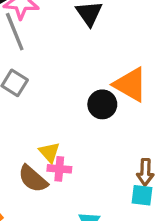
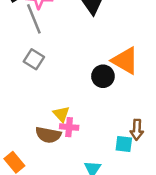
brown semicircle: (33, 179) -> (48, 135), turned -30
cyan square: (142, 195) -> (124, 144), moved

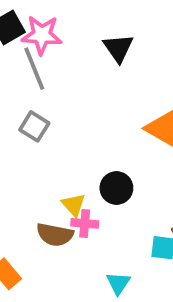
black circle: (103, 76) -> (116, 188), moved

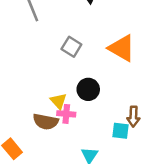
gray square: (34, 126) -> (71, 47), moved

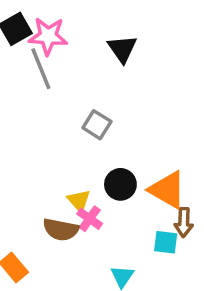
orange triangle: (122, 48) -> (167, 190), moved
pink cross: (66, 114) -> (90, 219), turned 30

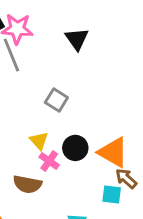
yellow triangle: (79, 201) -> (39, 141), moved
pink cross: (90, 219) -> (49, 161), moved
brown arrow: (184, 222) -> (126, 178), turned 130

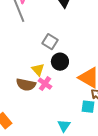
black circle: (75, 148) -> (60, 62), moved
brown semicircle: (27, 184) -> (26, 85), moved

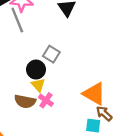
black circle: (60, 62) -> (36, 70), moved

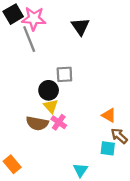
gray square: (51, 54) -> (64, 74), turned -35
orange triangle: (94, 94) -> (109, 115), size x0.6

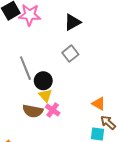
black triangle: (80, 27) -> (72, 22), turned 36
gray line: (29, 39) -> (25, 68), moved
gray square: (64, 74) -> (70, 54), moved, turned -35

